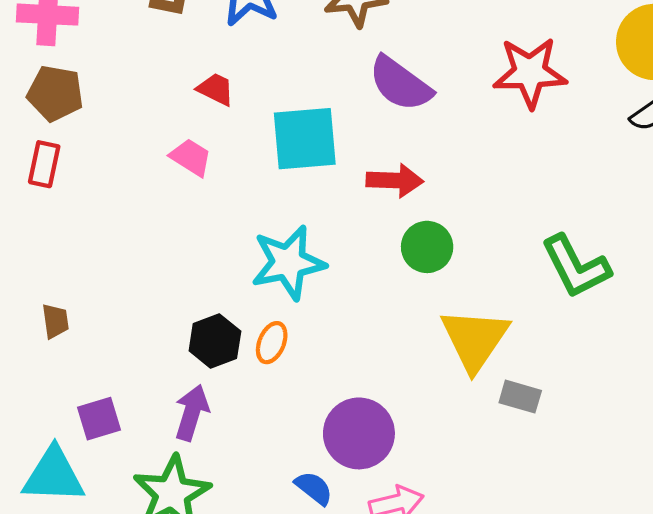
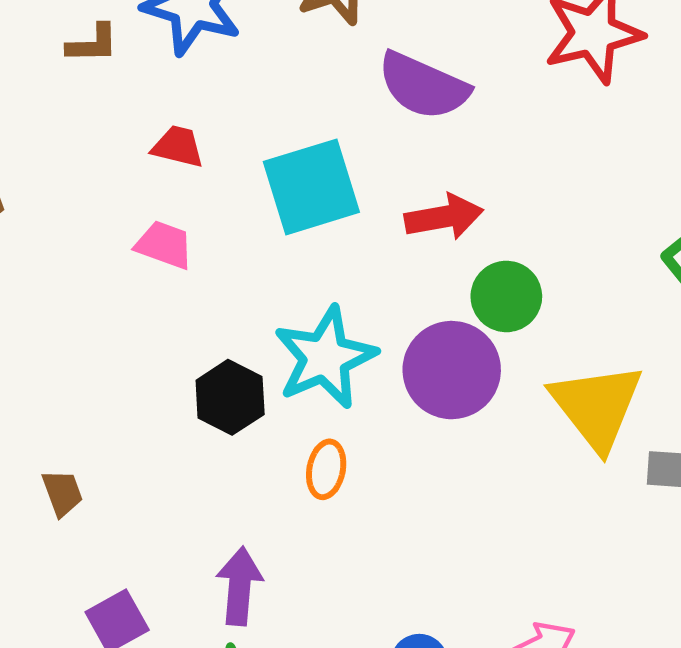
brown trapezoid: (55, 321) -> (62, 493), moved
black hexagon: (215, 341) -> (230, 397), moved
purple circle: (359, 433) -> (452, 370), moved

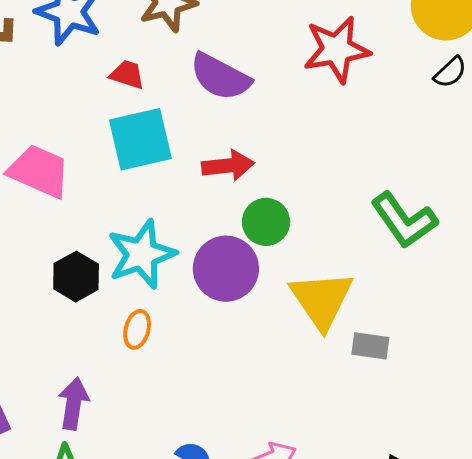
red trapezoid: (178, 147) -> (127, 75), moved
pink trapezoid: (164, 245) -> (39, 171), size x1.6

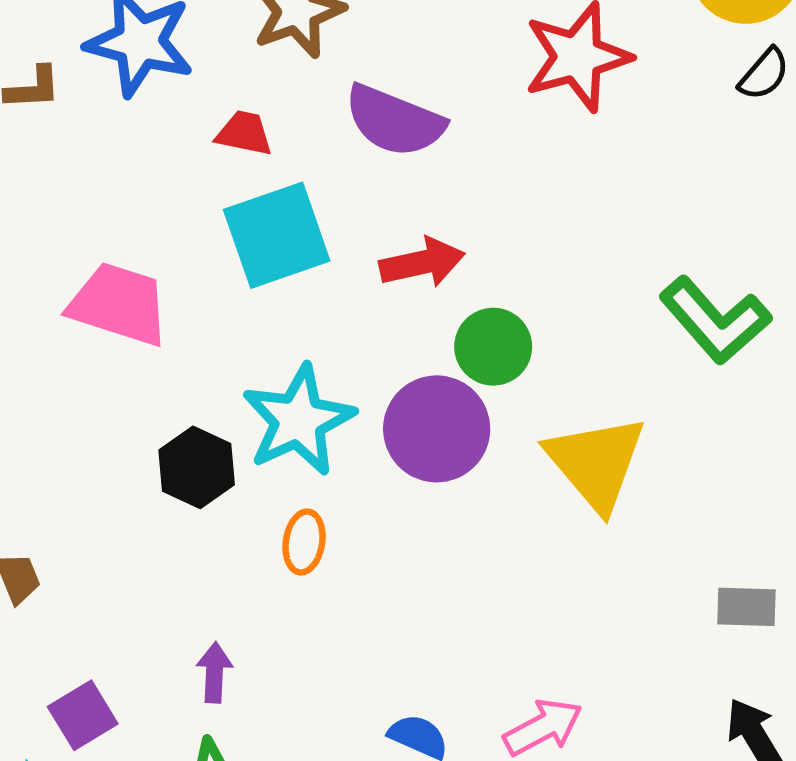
gray rectangle: (370, 346) -> (746, 607), moved
purple arrow: (73, 404) -> (214, 672), size x0.7

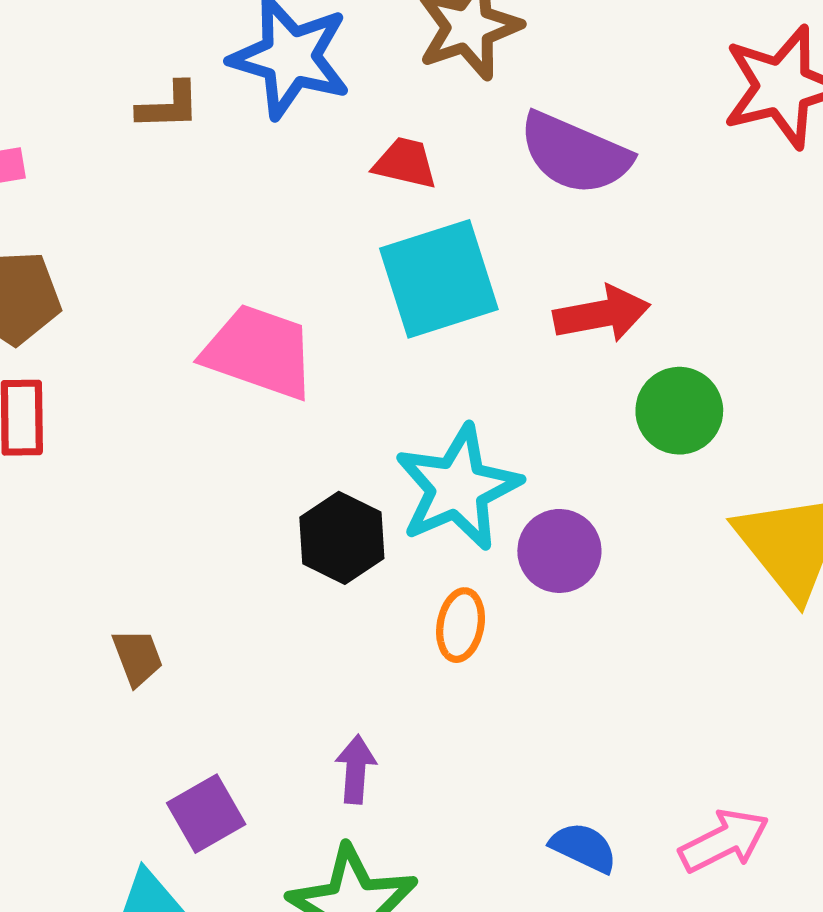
purple circle: (437, 429) -> (559, 551), moved, size x0.7

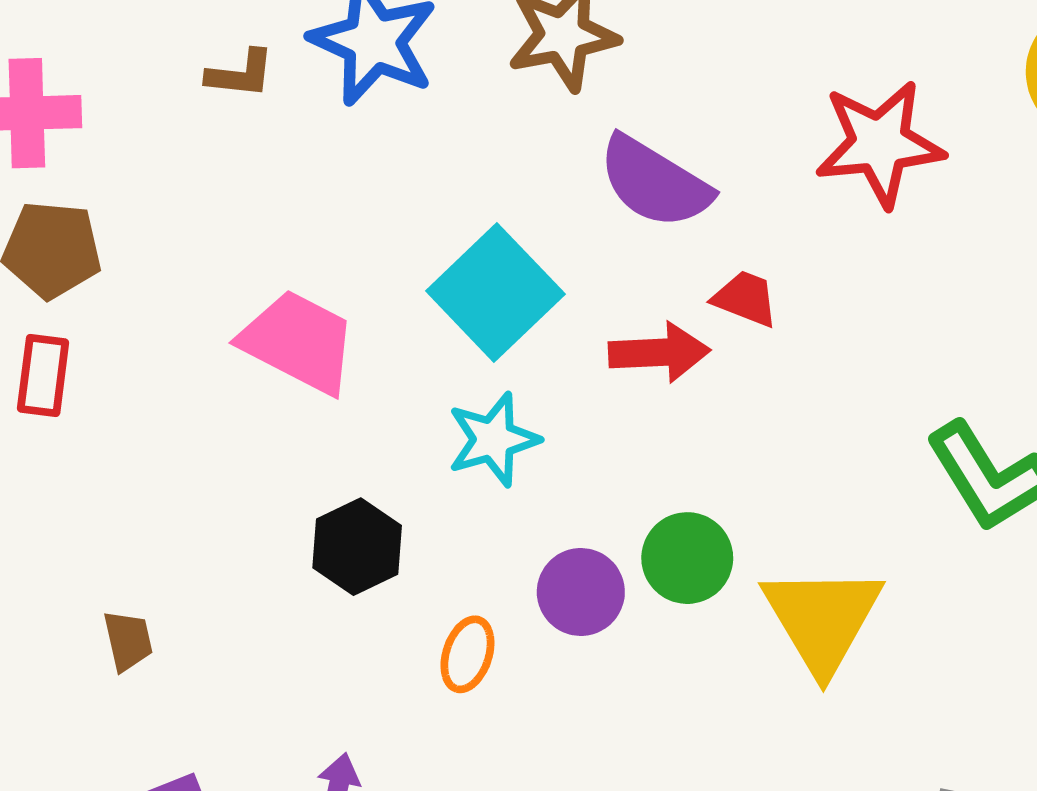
red trapezoid: (405, 163) -> (745, 299), moved
cyan square: (439, 279) -> (495, 292), turned -34
green circle: (679, 411) -> (687, 558), moved
cyan star: (458, 488) -> (493, 439), moved, size x0.7

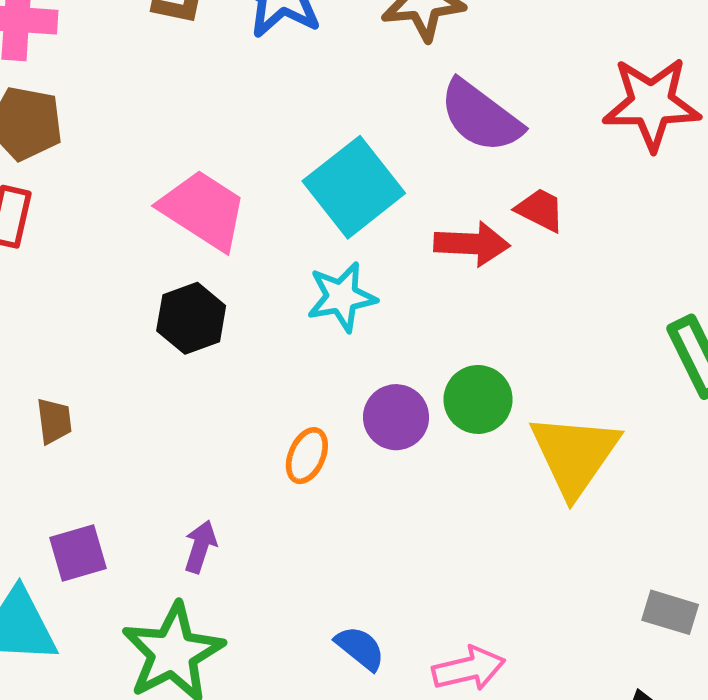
black hexagon: (357, 547) -> (191, 318), moved

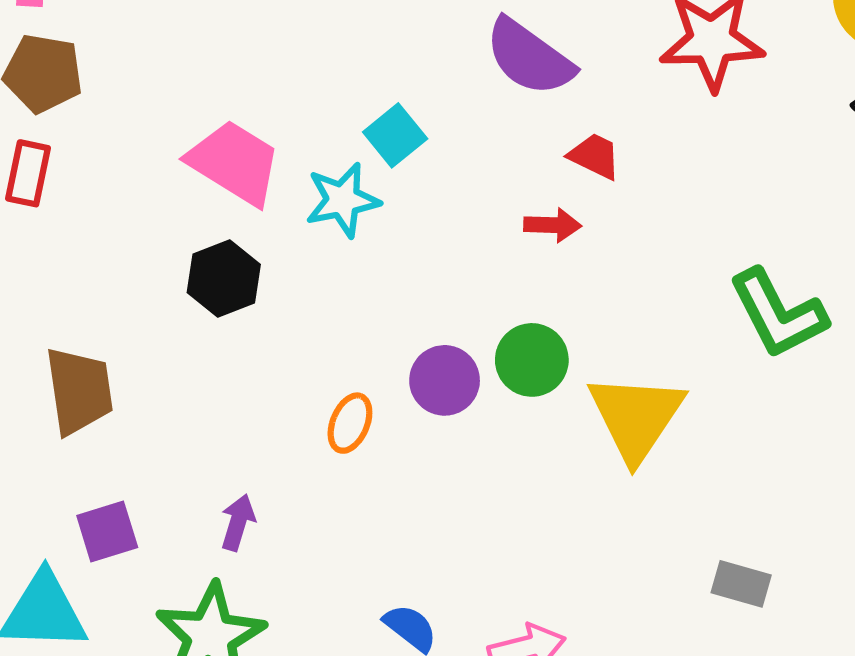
cyan square: (354, 187) -> (395, 135), size x0.6
red arrow: (472, 244) -> (553, 225), moved, size x0.7
cyan star: (342, 297) -> (343, 200), moved
brown trapezoid: (54, 421) -> (79, 391), size x1.8

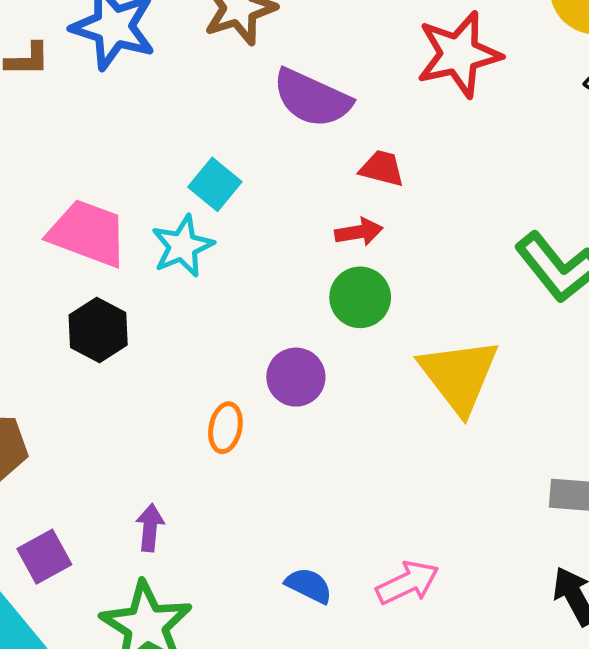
green circle: (532, 360) -> (360, 297), moved

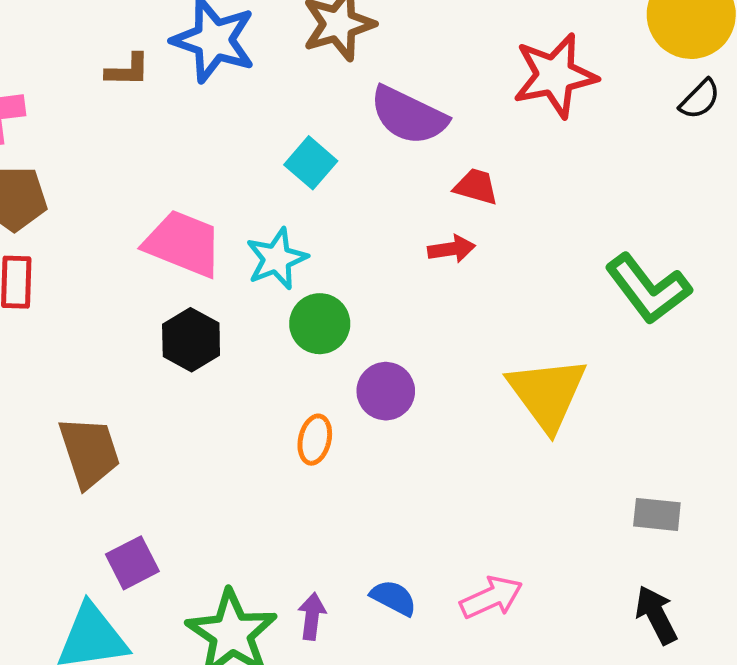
cyan square: (215, 184) -> (311, 163), moved
green circle: (360, 297) -> (320, 324), moved
purple arrow: (150, 528) -> (312, 616), moved

